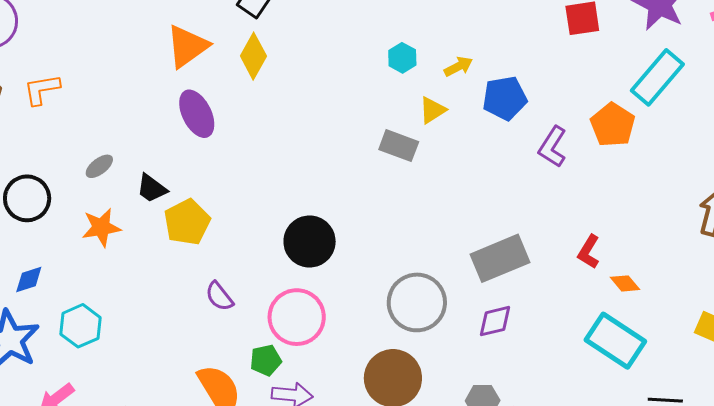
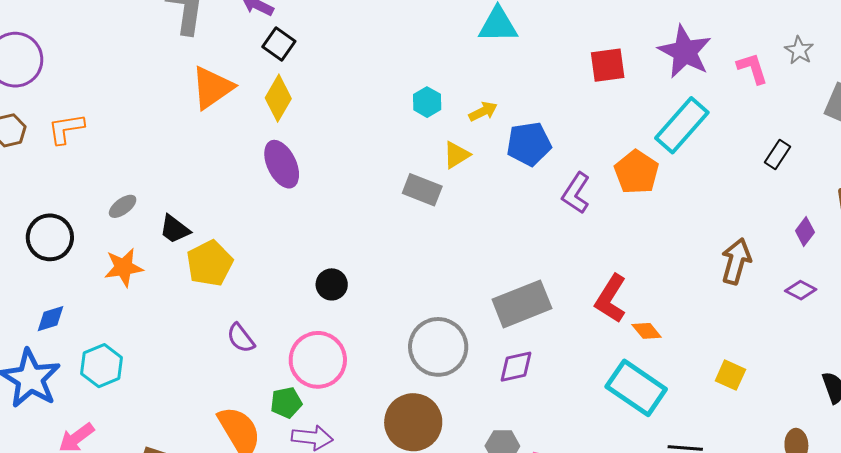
purple ellipse: (197, 114) -> (282, 164), moved
black circle: (310, 241) -> (332, 284), size x0.6
red L-shape: (589, 252) -> (611, 299), size x1.4

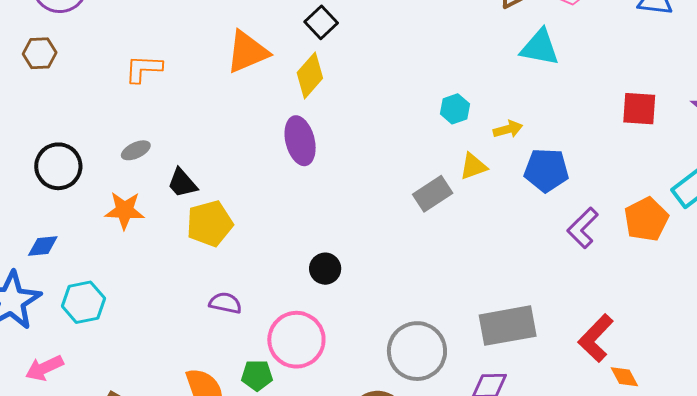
orange L-shape: (66, 129) -> (144, 69), moved
gray rectangle: (422, 190) -> (433, 194), turned -66
purple semicircle: (241, 338) -> (225, 303), turned 128

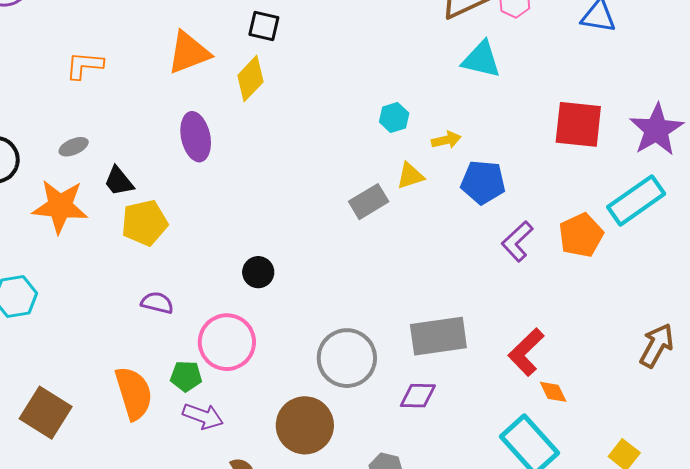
black square: (321, 22) -> (264, 26), turned -36
red square: (639, 109) -> (578, 124), size x1.4
purple ellipse: (300, 141) -> (196, 137), moved
orange star: (125, 210) -> (60, 206), size x1.4

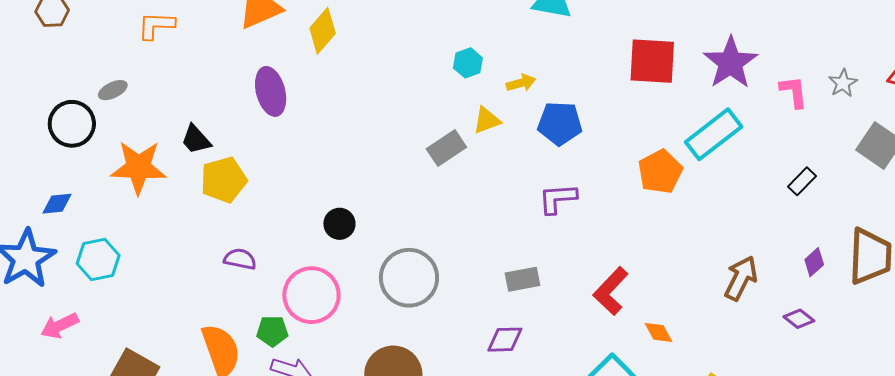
gray ellipse: (74, 147) -> (113, 90), moved
purple L-shape: (517, 241) -> (558, 199), moved, turned 42
gray rectangle: (438, 336) -> (523, 279), size x0.6
gray circle: (347, 358) -> (409, 278), moved
orange diamond: (553, 392) -> (658, 332), moved

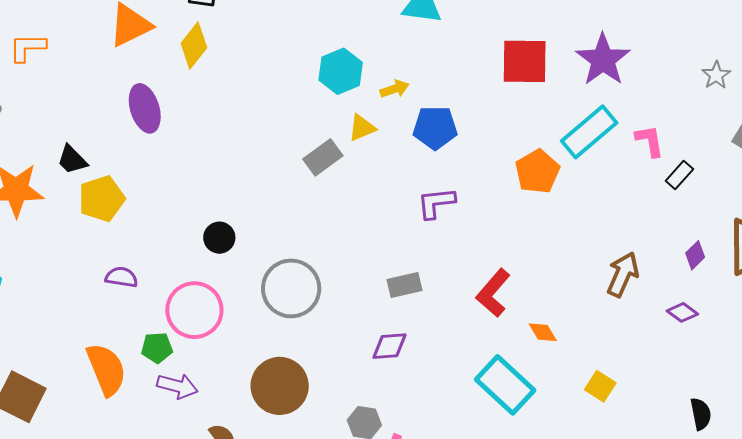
cyan hexagon: (468, 63) -> (341, 71), size x1.5
pink L-shape: (794, 92) -> (650, 141), moved

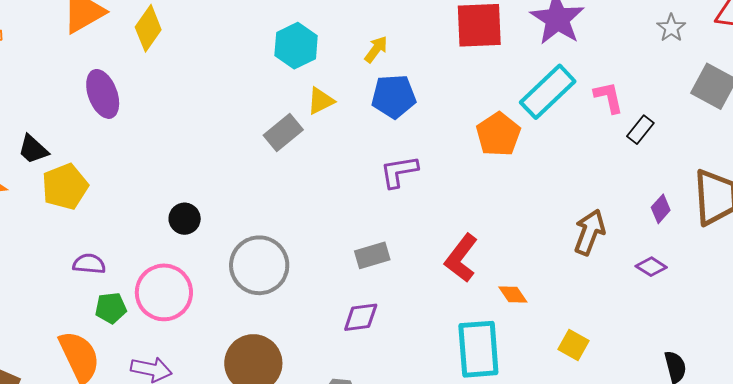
yellow arrow: (395, 89) -> (376, 49), moved, turned -32
green pentagon: (157, 348) -> (111, 308), moved
cyan rectangle: (505, 385) -> (478, 349), turned 46

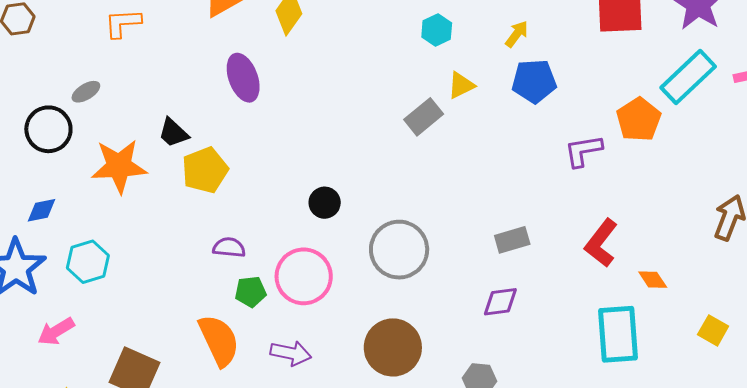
cyan hexagon: (296, 46) -> (437, 30), size x0.7
purple L-shape: (399, 172) -> (583, 151), moved

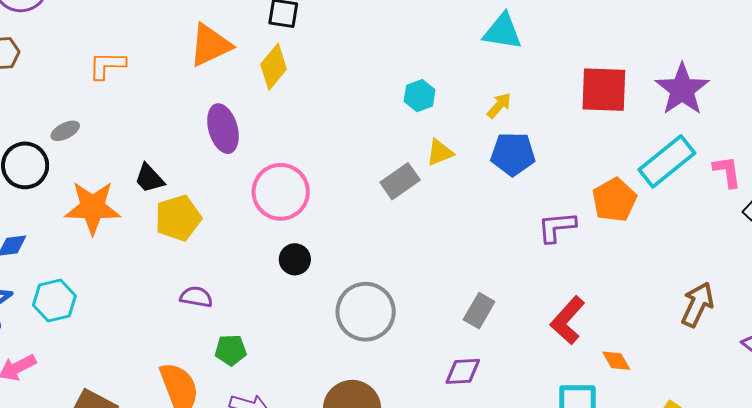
gray rectangle: (512, 240) -> (479, 311), turned -48
pink circle: (304, 276) -> (281, 192), moved
green pentagon: (250, 292) -> (231, 350), moved

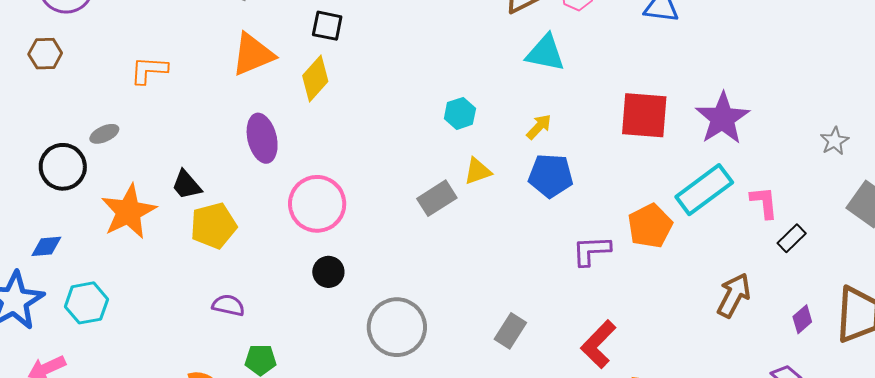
orange star: (93, 208) -> (129, 212), turned -30
brown arrow: (697, 305) -> (734, 295), moved

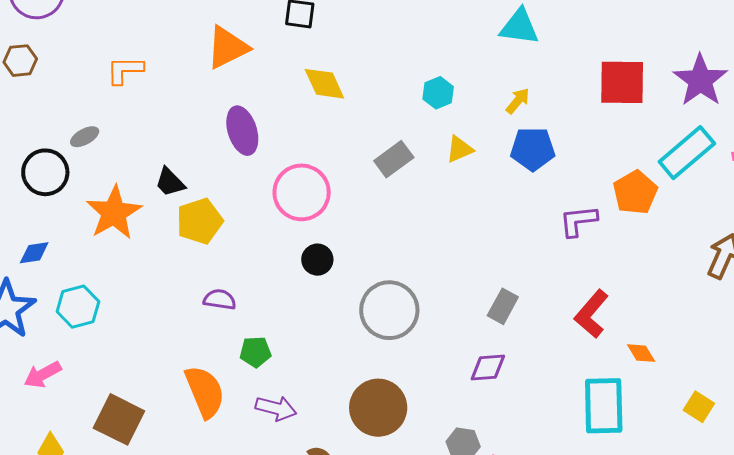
yellow diamond: (315, 79) -> (324, 84), moved, turned -63
gray rectangle: (437, 198) -> (394, 159), moved

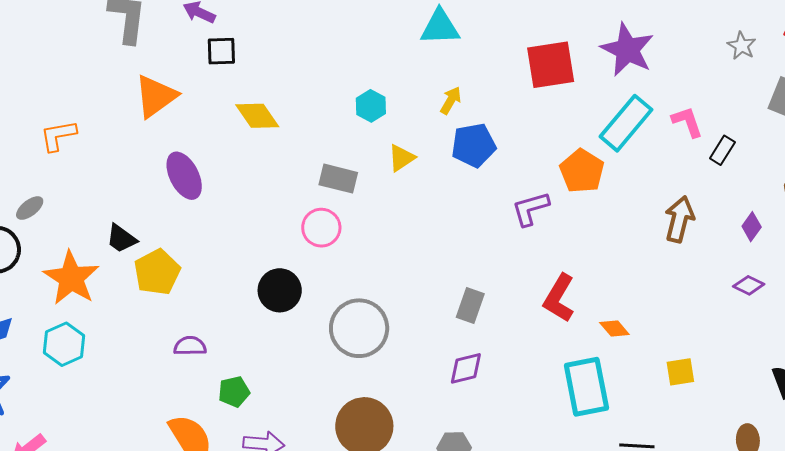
gray rectangle: (394, 159) -> (338, 179), turned 60
pink circle: (302, 192) -> (321, 228), moved, size x0.7
black circle: (317, 260) -> (280, 290), size x1.4
cyan hexagon: (78, 307) -> (64, 344), moved
yellow square: (699, 407) -> (680, 372), turned -32

